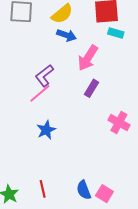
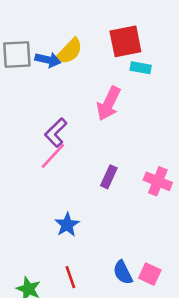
blue arrow: (66, 35) -> (48, 60), moved
purple rectangle: (91, 88) -> (109, 177), moved
blue star: (46, 130) -> (67, 225), moved

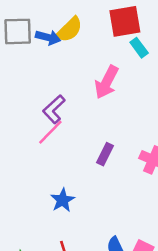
cyan rectangle: (141, 68) -> (139, 48), turned 42

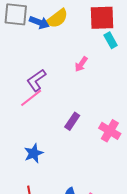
pink arrow: (107, 82) -> (81, 64), size x0.6

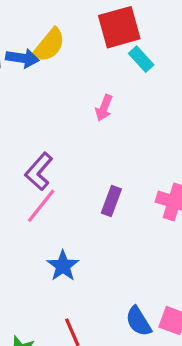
purple L-shape: (36, 80) -> (39, 171), moved
pink line: (31, 98) -> (41, 206), moved

